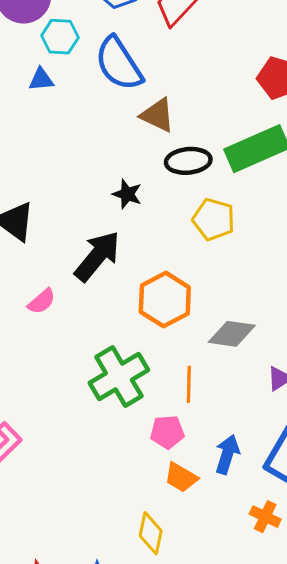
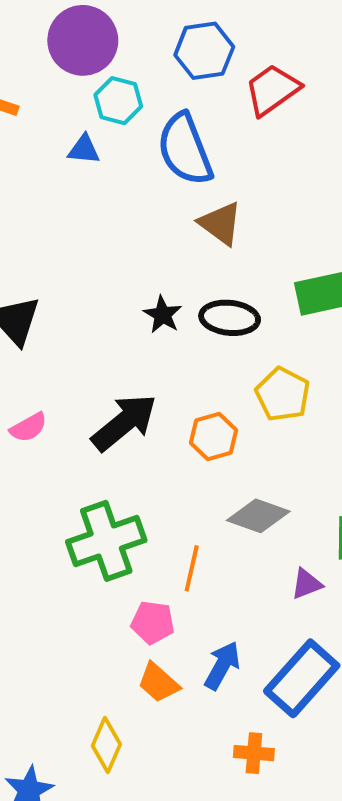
black ellipse: (188, 161) -> (230, 318), moved
yellow pentagon: (214, 219) -> (283, 394), moved
black arrow: (97, 256) -> (124, 422), moved
orange hexagon: (165, 300) -> (214, 437), moved, size x0.7
orange cross: (265, 517) -> (254, 753), turned -32

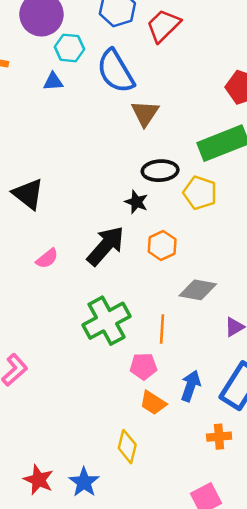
brown triangle: (221, 223) -> (145, 113), turned 36
black star: (163, 315) -> (136, 202), moved
yellow pentagon: (283, 394) -> (200, 193), moved

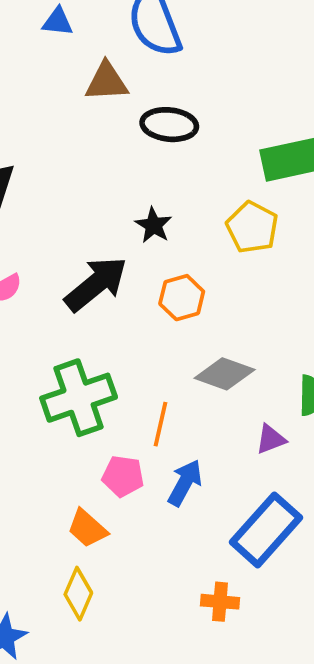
brown triangle: (145, 113) -> (107, 82), moved, turned 44
black ellipse: (160, 171) -> (169, 125), moved
blue arrow: (191, 386) -> (185, 483), moved
orange trapezoid: (153, 403) -> (87, 528), moved

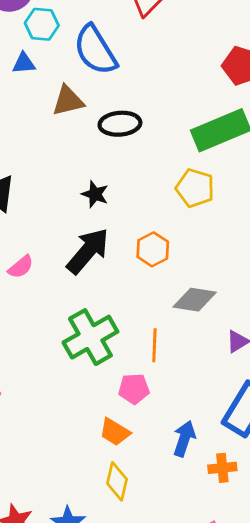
black star: (154, 225) -> (95, 194), moved
blue arrow: (185, 483) -> (184, 439), moved

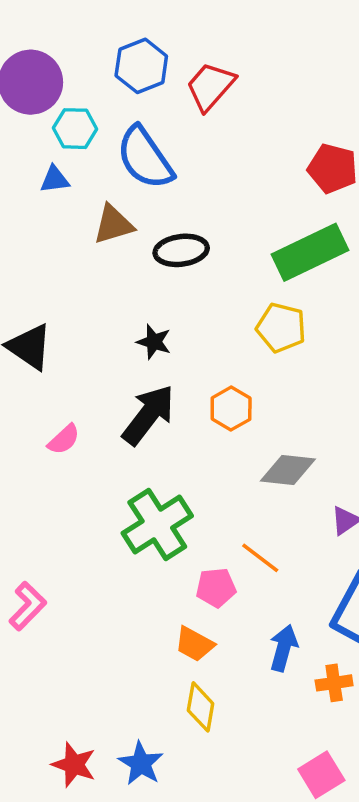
orange line: (154, 345) -> (260, 558), moved, turned -52

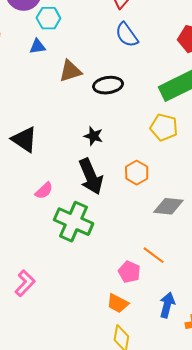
blue semicircle: (145, 158) -> (127, 35), moved, size x0.7
black arrow: (148, 415) -> (91, 177), turned 120
green cross: (157, 524) -> (74, 222), moved, turned -33
pink pentagon: (216, 588) -> (129, 272), turned 30

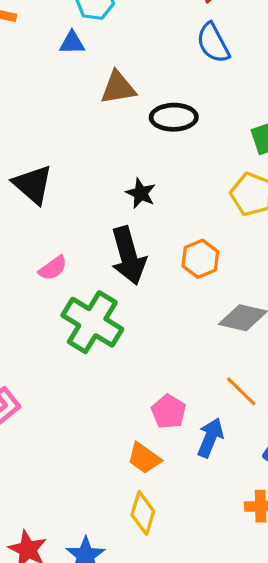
orange line: (154, 255) -> (241, 391), moved
blue arrow: (167, 305) -> (210, 438), moved

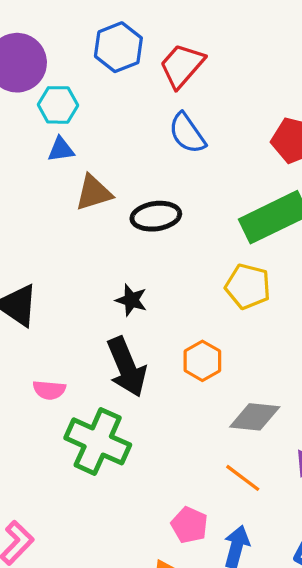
blue triangle: (72, 43) -> (61, 150), moved
pink semicircle: (53, 268) -> (49, 390), turned 48
orange line: (241, 391) -> (243, 478), moved

